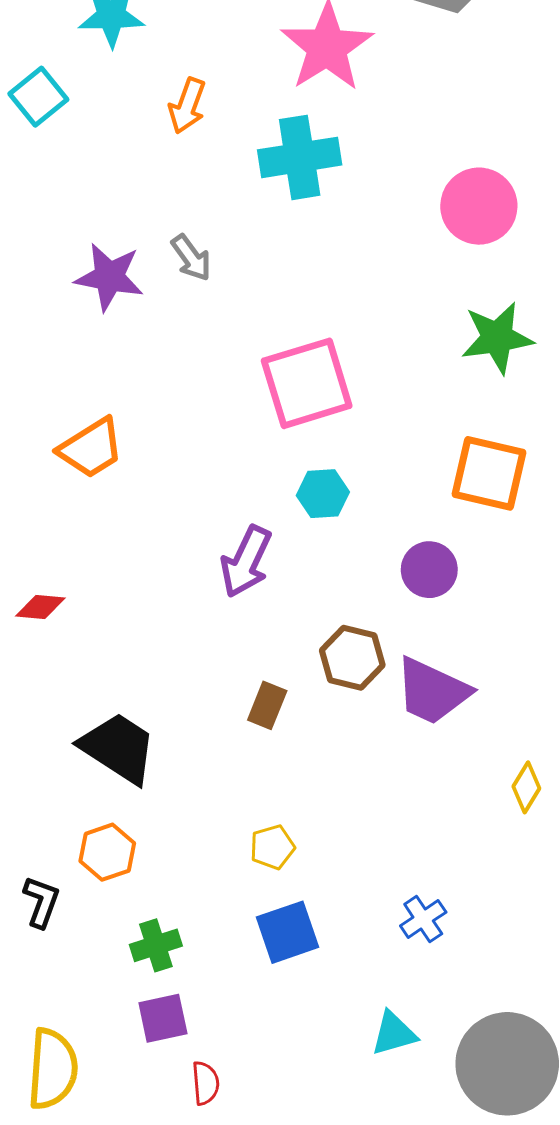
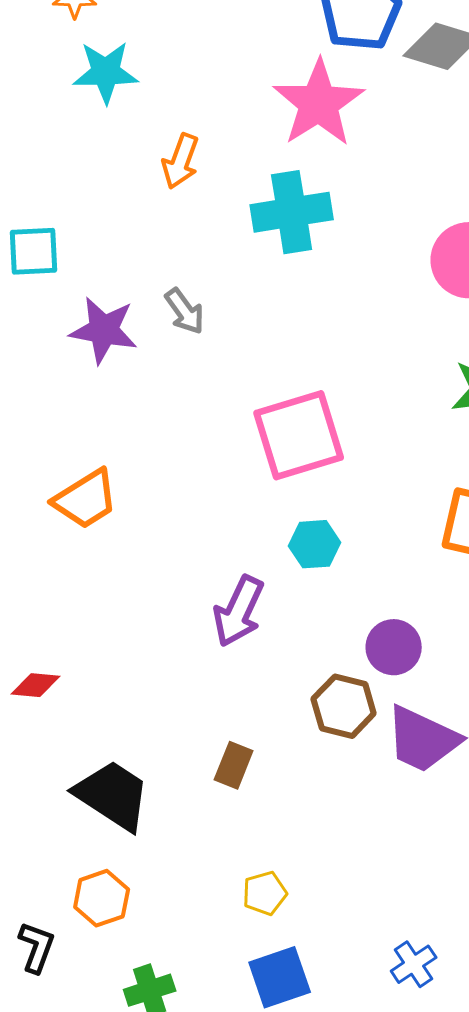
cyan square: (38, 97) -> (34, 251), moved, turned 36
purple circle: (429, 570) -> (394, 647), moved
red diamond: (40, 607) -> (36, 685), moved
brown rectangle: (267, 705) -> (234, 765), moved

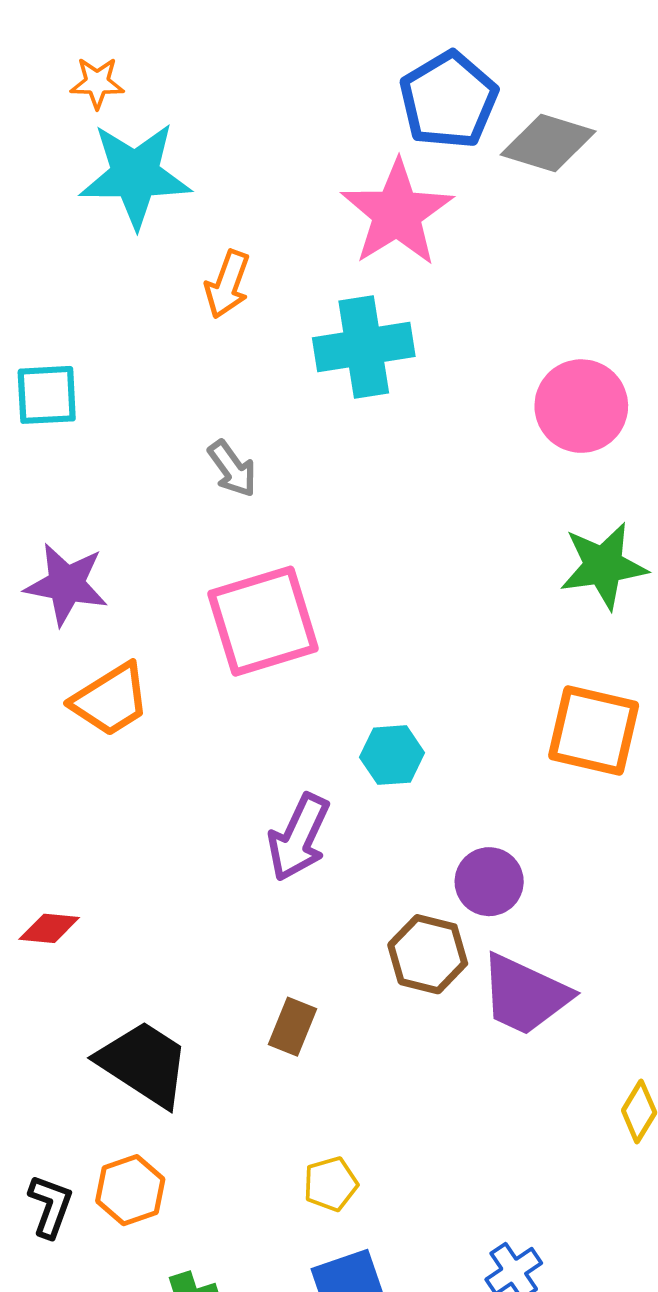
cyan star: (106, 72) -> (135, 175), size x1.4
purple star: (104, 330) -> (66, 584), moved
pink square: (299, 435) -> (263, 621), moved
black L-shape: (37, 947) -> (50, 1206), moved

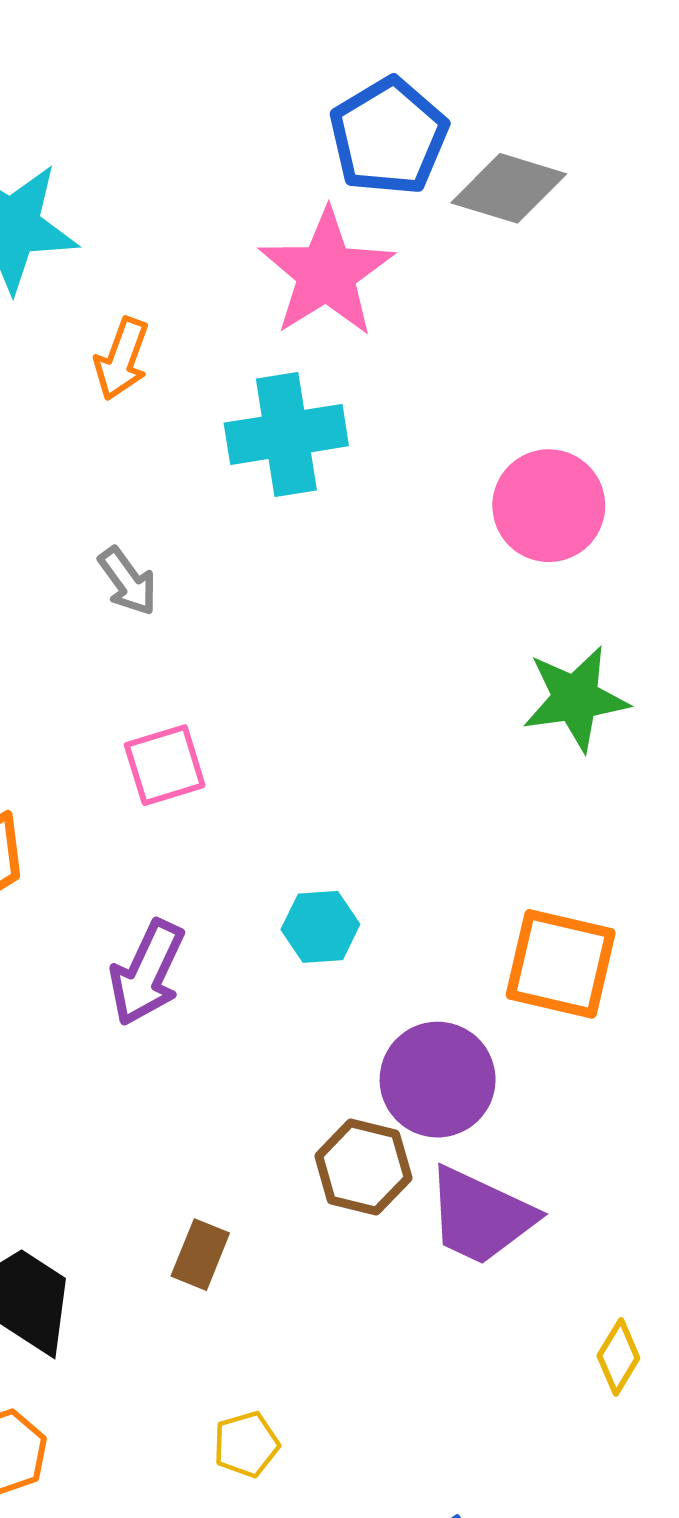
pink square: (263, 621) -> (165, 765), size x0.6
orange square: (594, 730) -> (561, 964), moved
purple arrow: (299, 837) -> (147, 973), moved
purple circle: (489, 882) -> (438, 1080), size x1.4

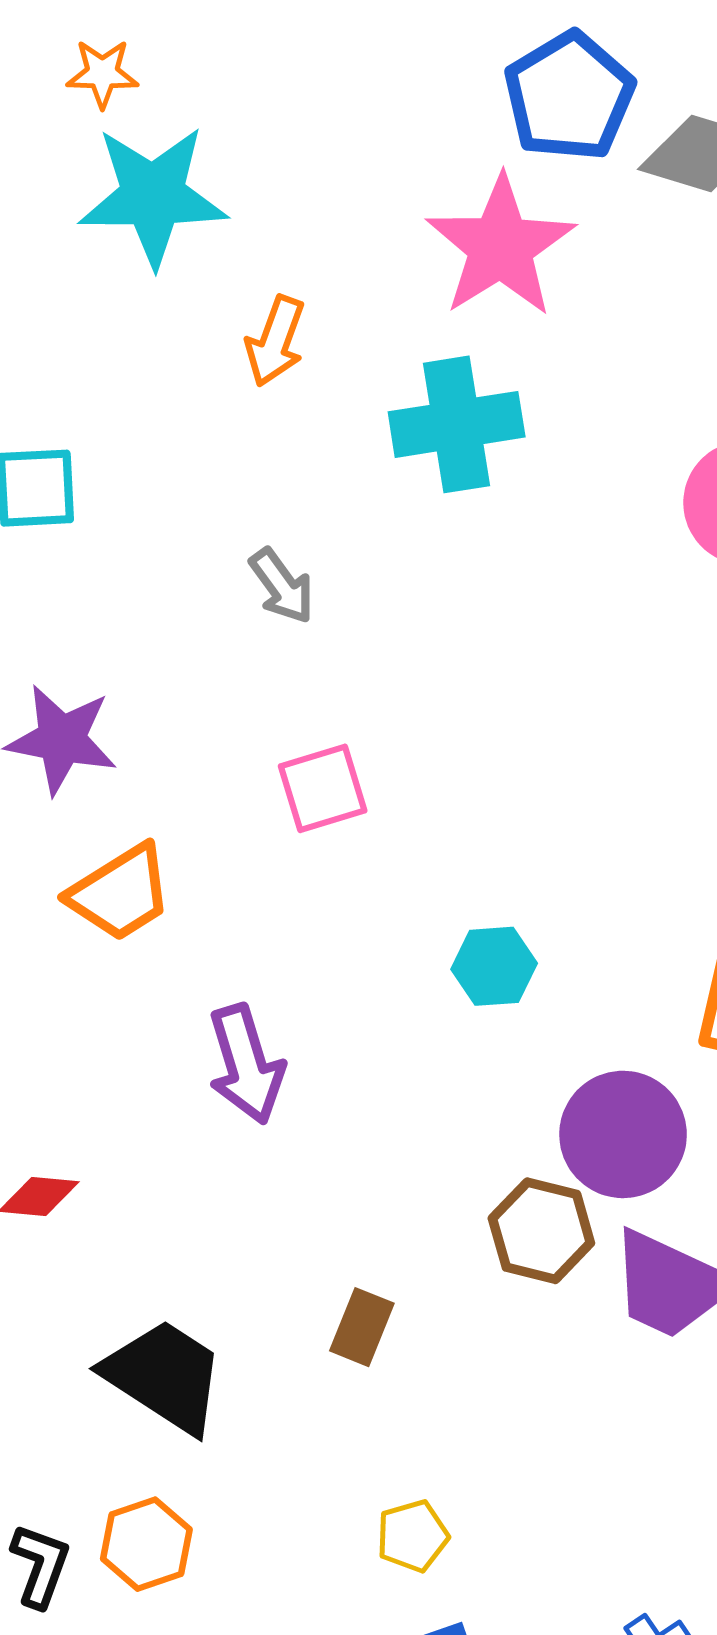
purple arrow: (147, 973) -> (246, 1064), moved, turned -42

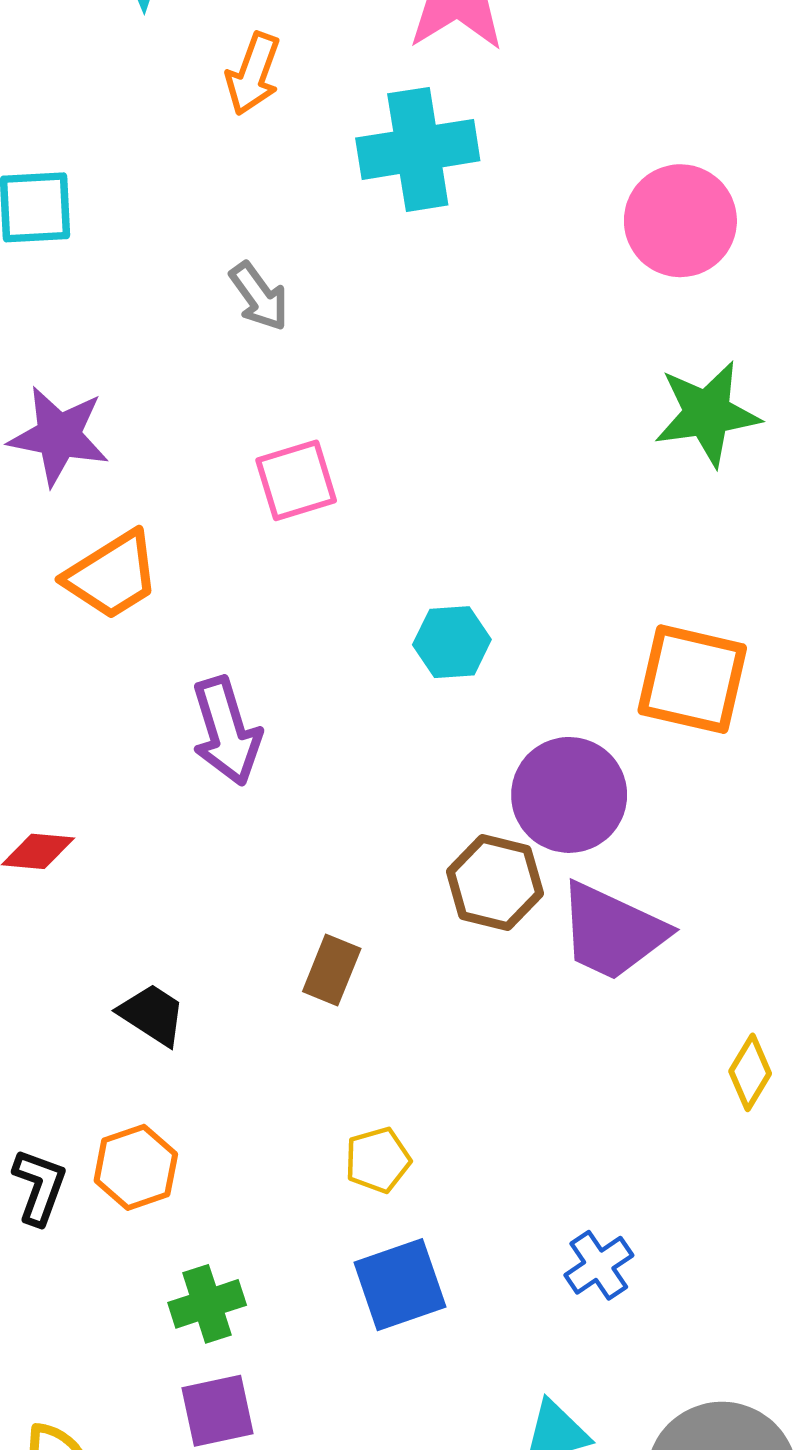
black trapezoid: (164, 1376) -> (152, 1015), size x0.6

